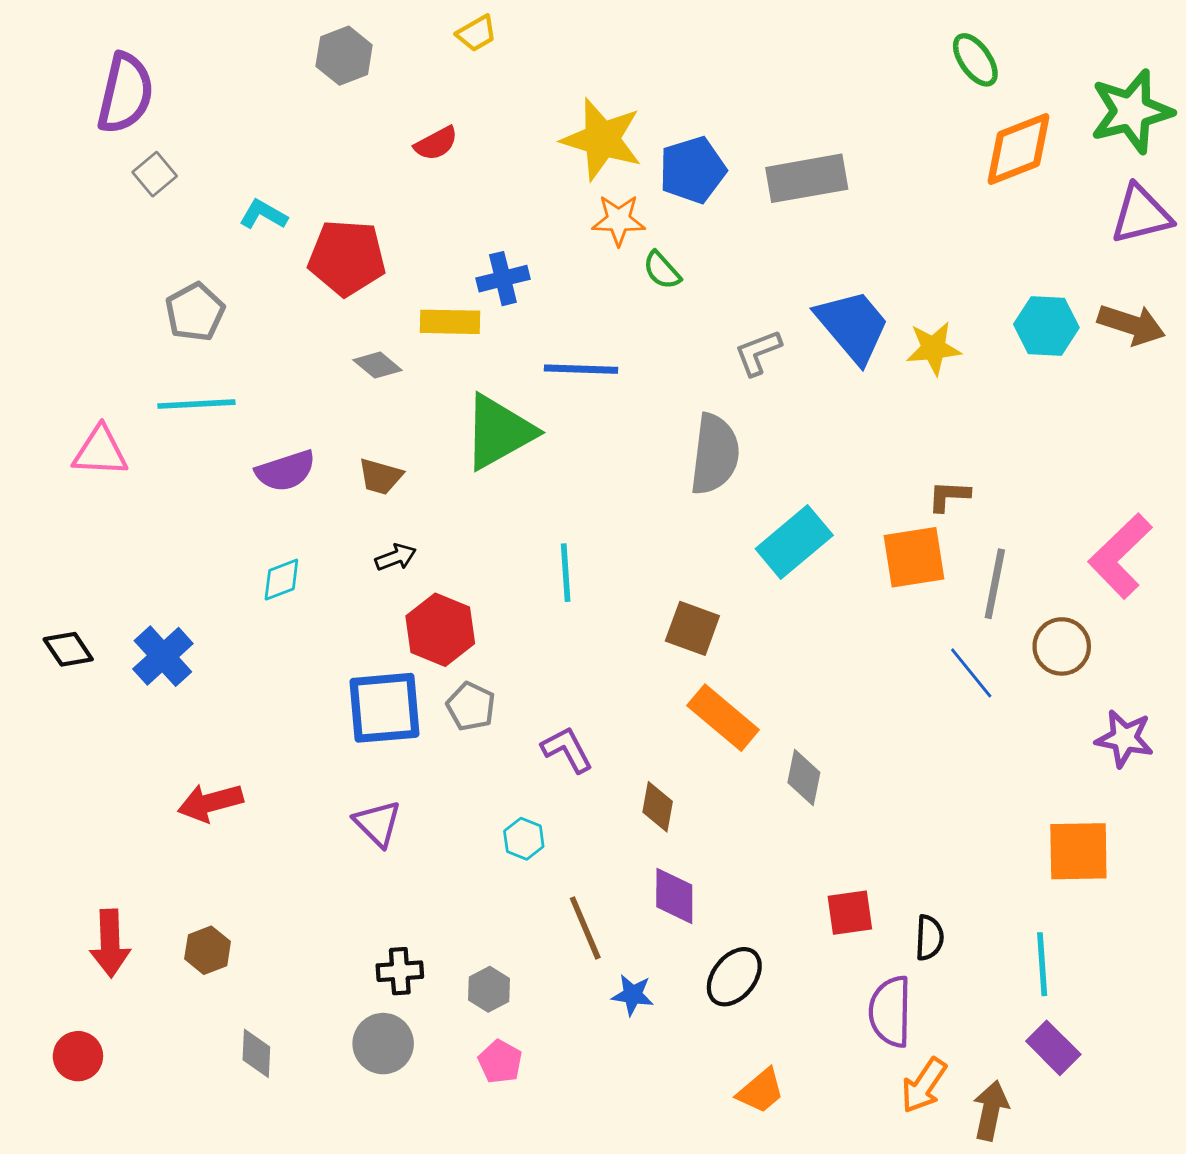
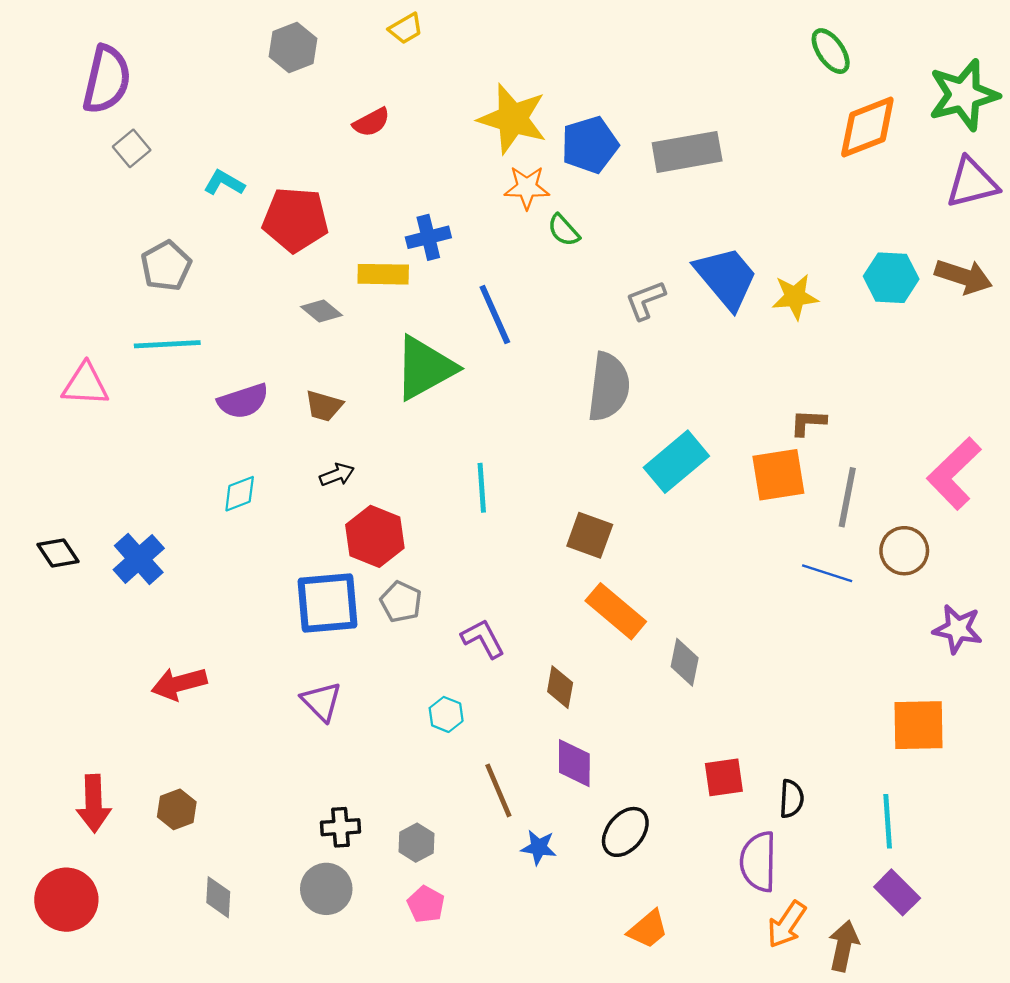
blue line: (581, 369) -> (495, 315), turned 64
blue line: (971, 673) -> (827, 573), turned -33
red circle: (78, 1056) -> (66, 900), size x1.5

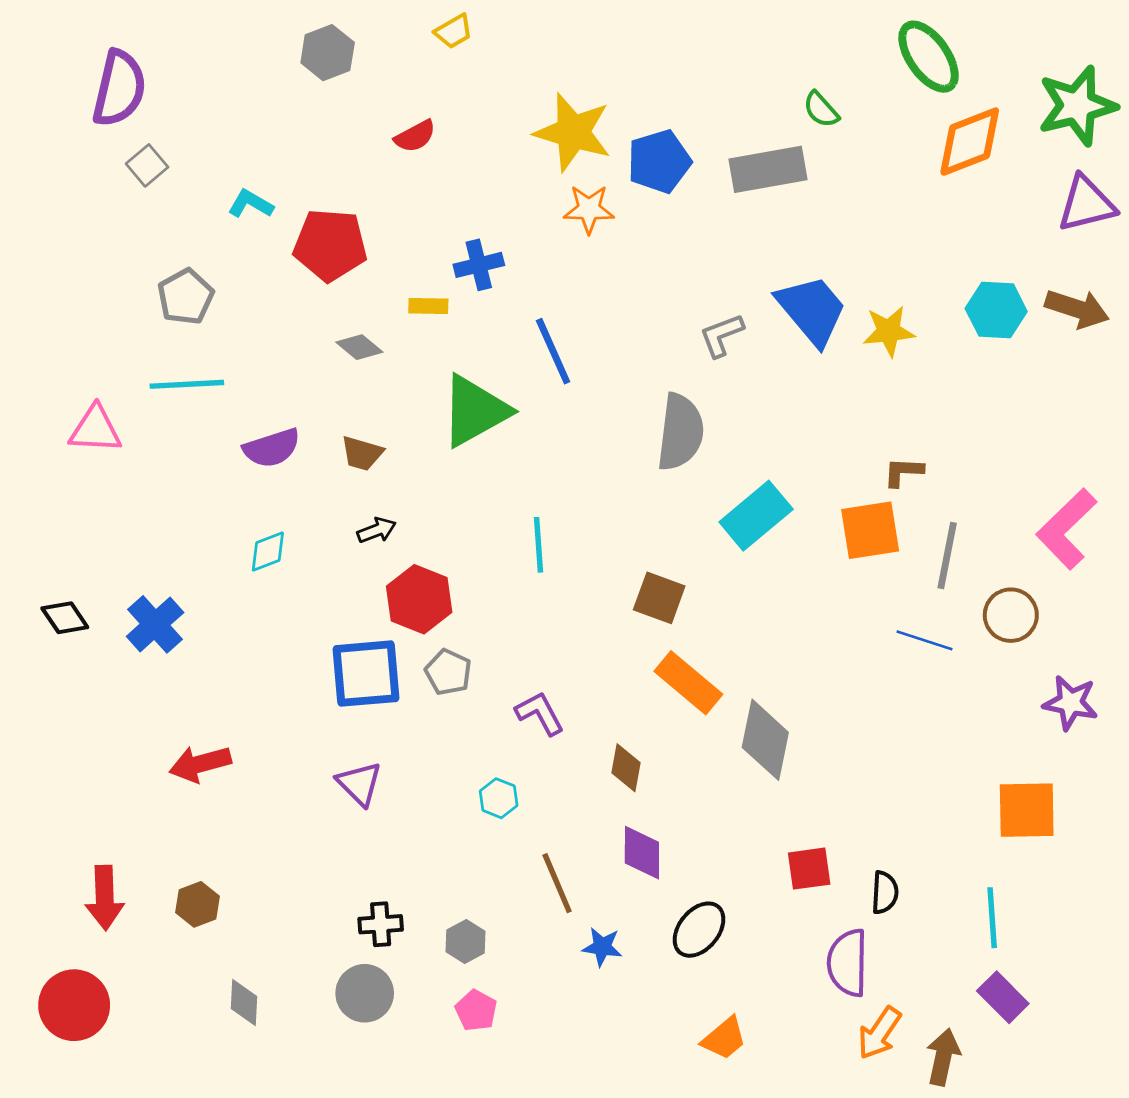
green ellipse: (831, 51) -> (929, 57), size x1.4
green semicircle: (564, 230) -> (821, 110), moved
yellow rectangle: (383, 274) -> (428, 306), size x0.7
gray diamond: (685, 662) -> (765, 740), size x1.5

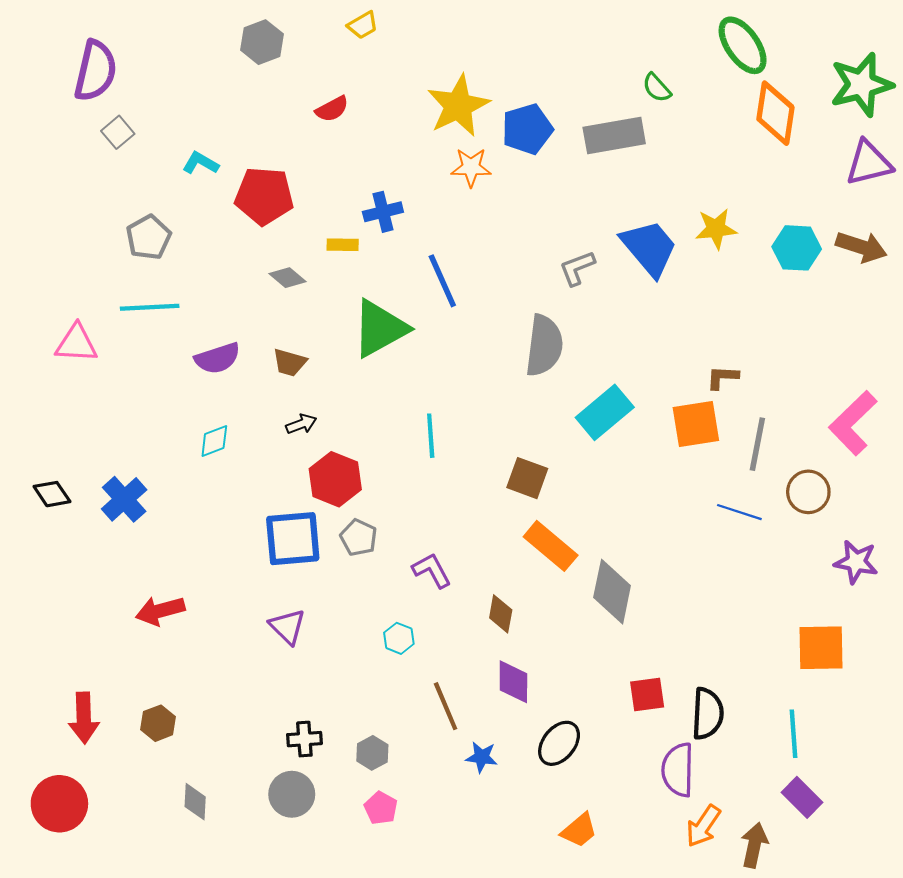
yellow star: (573, 132) -> (458, 106), turned 30
orange diamond: (970, 142) -> (775, 113), turned -60
yellow star: (889, 331) -> (716, 229), moved
black semicircle: (885, 892) -> (708, 714), size x1.5

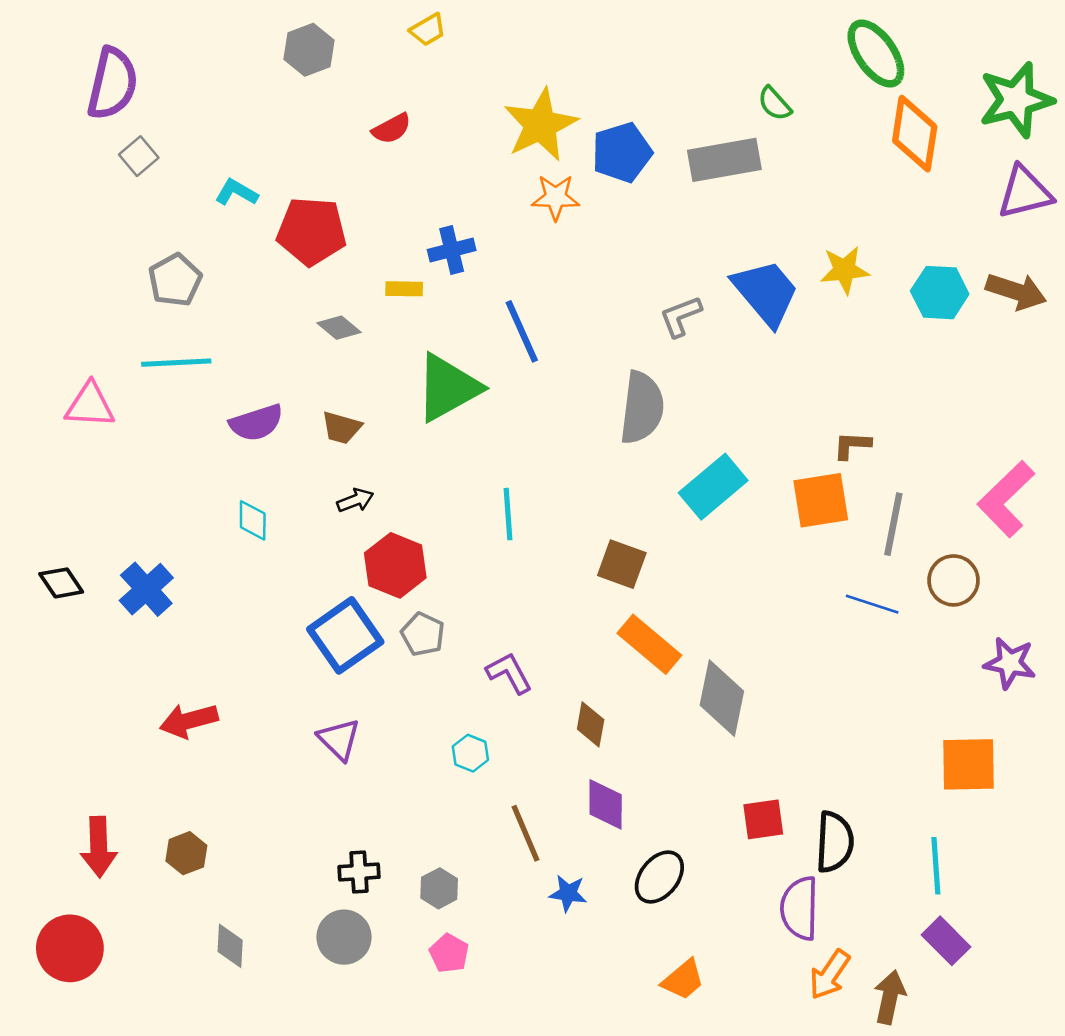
cyan diamond: (214, 441) -> (253, 520), turned -69
blue square: (293, 539) -> (345, 635), turned -30

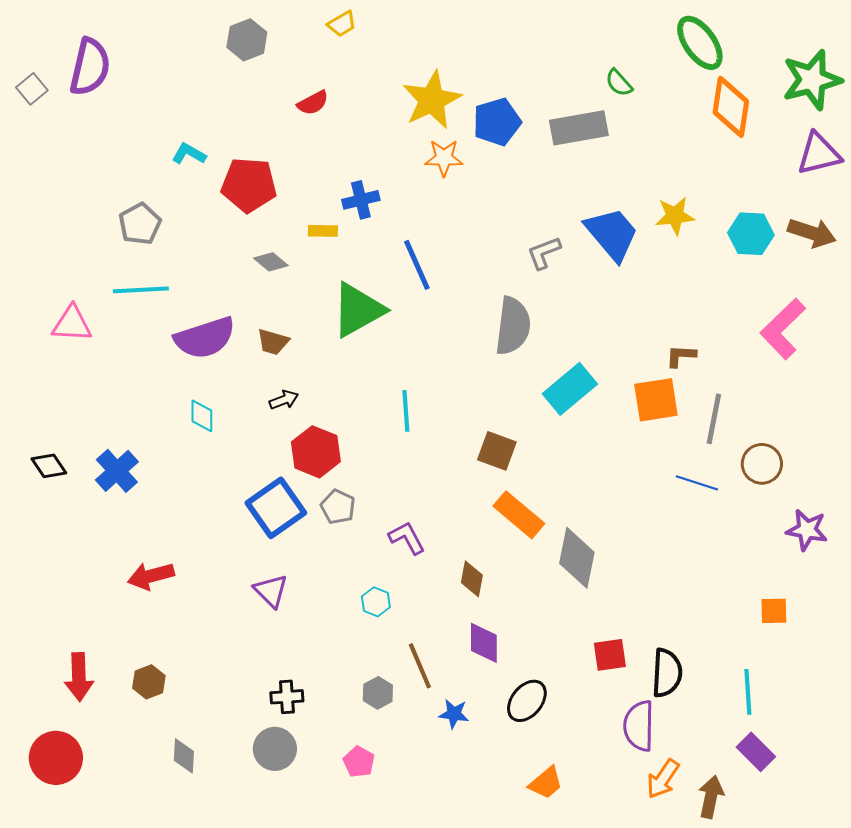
gray square: (139, 156) -> (32, 89), moved
purple semicircle: (256, 423) -> (205, 338), size x1.4
pink L-shape: (1006, 499) -> (783, 329), moved
orange square: (968, 764) -> (774, 611), size x0.6
gray hexagon: (439, 888) -> (378, 693), moved

